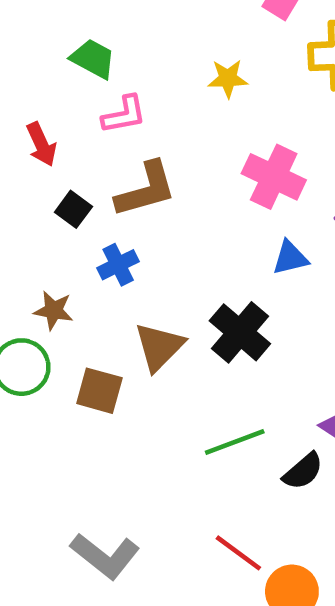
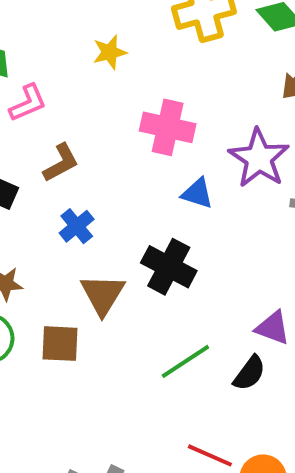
brown L-shape: (146, 189) -> (61, 163), size x0.7
blue triangle: (290, 258) -> (197, 193), turned 44
blue cross: (118, 265) -> (77, 226), moved

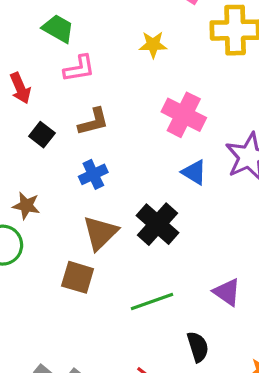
brown square: (60, 344) -> (78, 277), moved
black semicircle: (249, 373) -> (198, 347), moved, turned -68

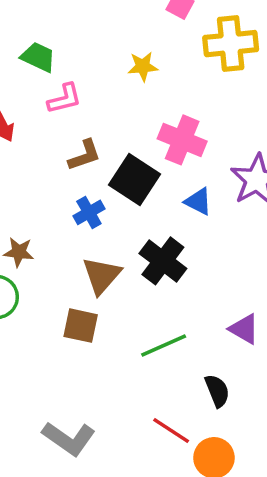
black square: (42, 135) -> (134, 180), moved, size x1.8

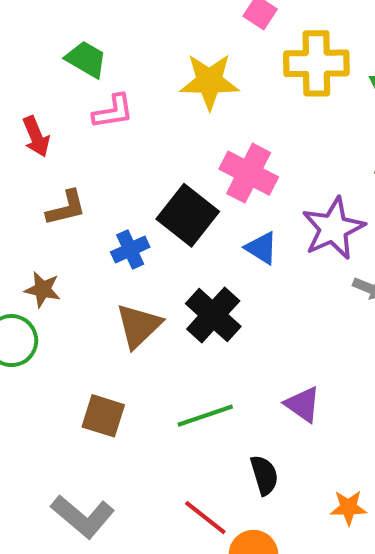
yellow star: (143, 66) -> (209, 81), size x1.6
brown L-shape: (85, 155) -> (66, 208), moved
brown square: (81, 326) -> (103, 416), moved

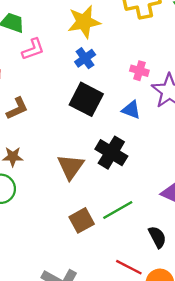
pink cross: (249, 173) -> (139, 71), moved, size x0.6
blue cross: (130, 250) -> (85, 58), moved
brown square: (103, 416) -> (82, 220), moved, turned -35

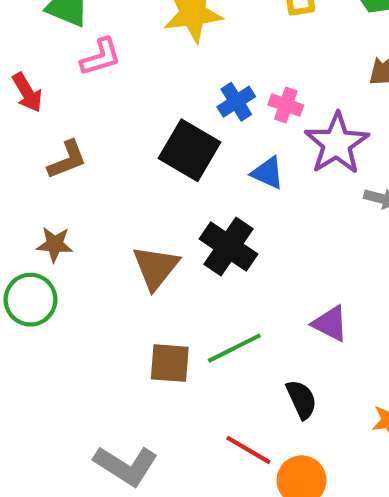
blue cross: (85, 58) -> (236, 102), moved
brown square: (82, 220) -> (170, 363), turned 30

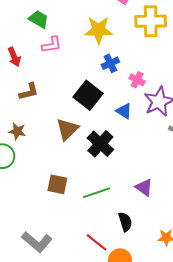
blue cross: (236, 102) -> (110, 63), moved
brown triangle: (156, 267) -> (67, 129), moved
brown square: (170, 363) -> (57, 184), moved

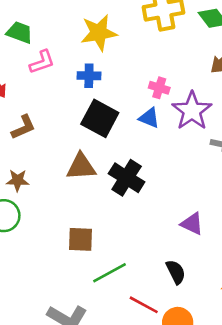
blue cross: (110, 63) -> (89, 76), moved, turned 36
blue triangle: (124, 111) -> (149, 118), moved
brown triangle: (67, 129) -> (81, 167), turned 50
green line: (97, 193) -> (110, 273), moved

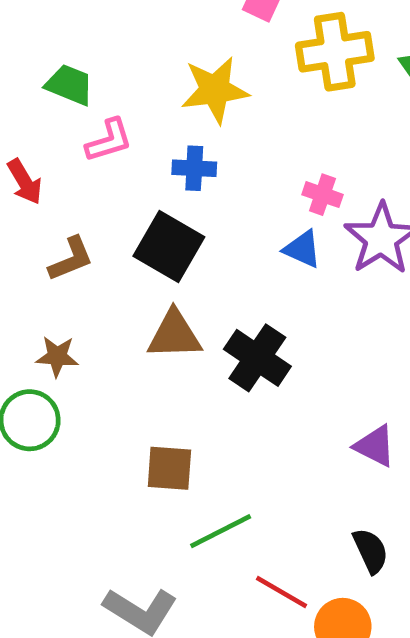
black square: (100, 118) -> (169, 246), moved
black semicircle: (176, 272) -> (370, 551), moved

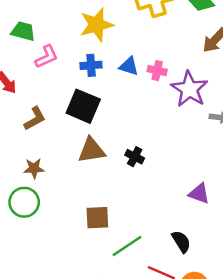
blue triangle: (302, 249) -> (129, 66), moved
black cross: (257, 358) -> (135, 157), size x0.6
black semicircle: (370, 551) -> (181, 242), moved

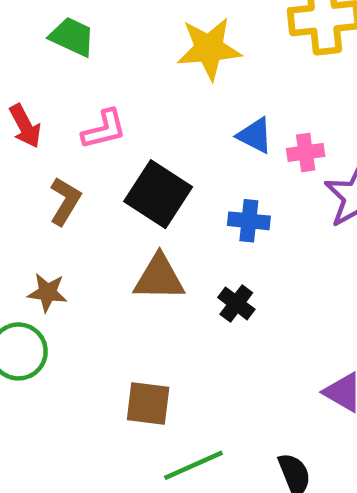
pink L-shape: (46, 57) -> (104, 129), moved
blue cross: (91, 65) -> (249, 221), moved
pink cross: (157, 71) -> (306, 152), turned -30
brown L-shape: (35, 119) -> (65, 201), turned -40

